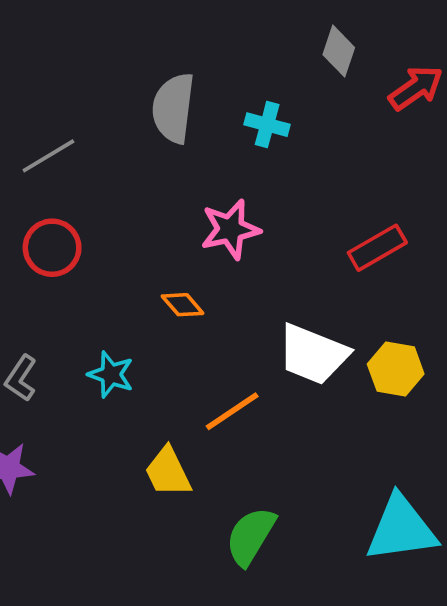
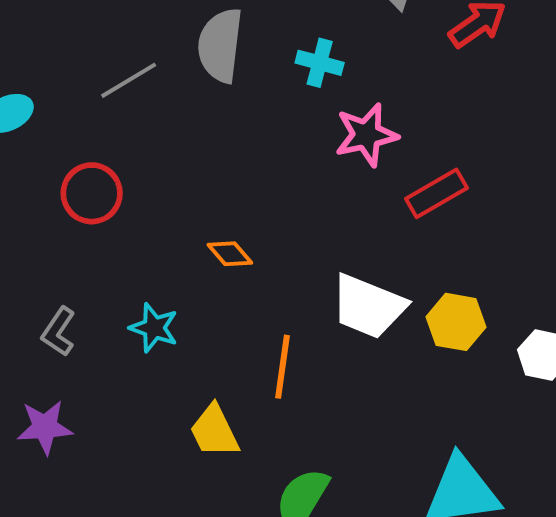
gray line: (48, 156) -> (129, 80), moved
pink star: (230, 229) -> (366, 135), moved
orange line: (232, 411) -> (283, 367), turned -48

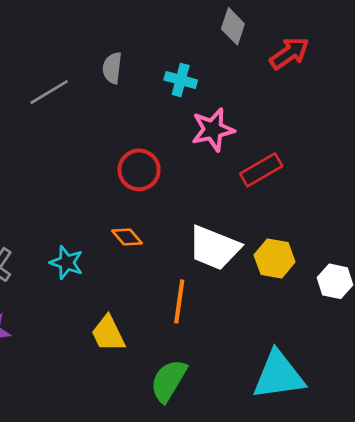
gray semicircle: (220, 45) -> (112, 68), size x0.6
red circle: (92, 193) -> (139, 170), moved
orange diamond: (230, 254) -> (127, 237), moved
orange line: (283, 367) -> (179, 301), moved

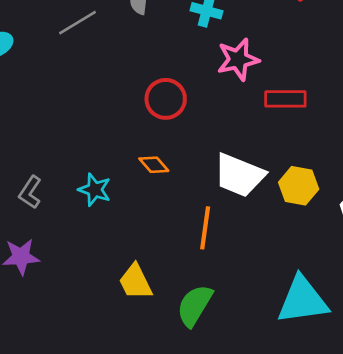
red rectangle: (261, 170) -> (285, 99), turned 30
yellow trapezoid: (108, 334) -> (135, 282), moved

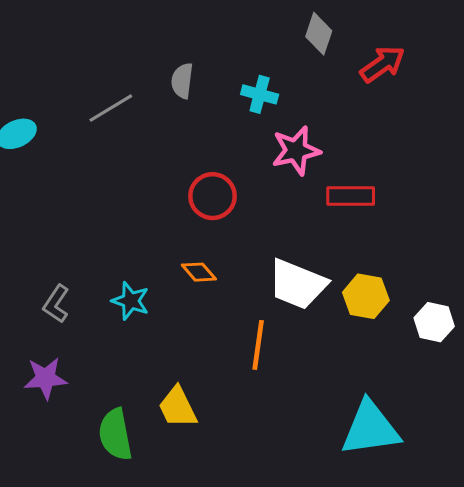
green semicircle: (195, 305) -> (115, 434), moved, turned -42

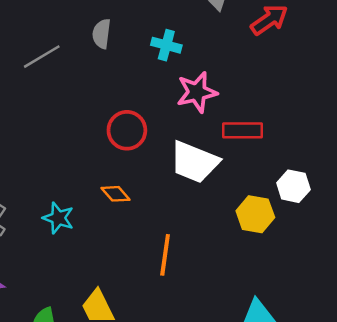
white trapezoid: (298, 284) -> (194, 162), moved
white hexagon: (434, 322) -> (293, 186), moved

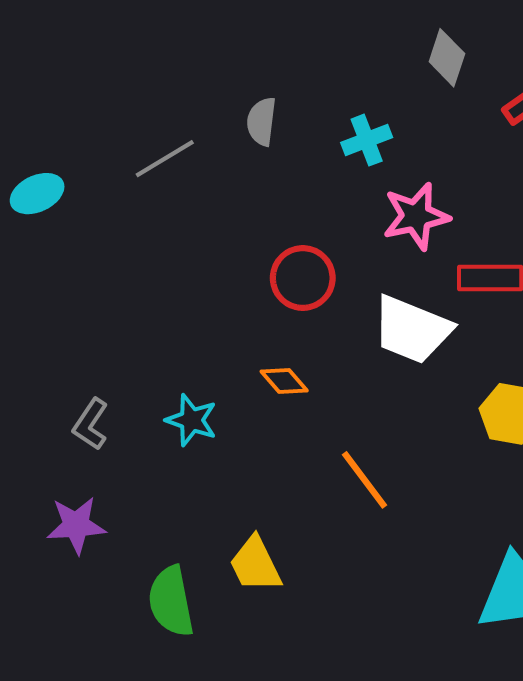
cyan cross: (166, 45) -> (367, 140), turned -36
orange line: (165, 255) -> (365, 480), turned -45

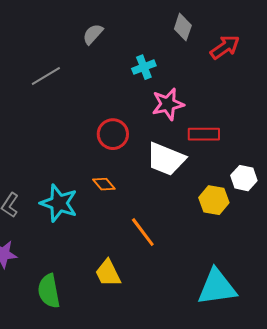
gray semicircle: (262, 122) -> (93, 34), moved, turned 35
cyan star: (192, 420) -> (59, 203), size x1.5
yellow trapezoid: (255, 564) -> (108, 273), moved

